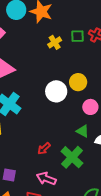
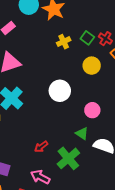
green square: (78, 36) -> (87, 38), turned 32
yellow circle: (78, 82) -> (92, 66), moved

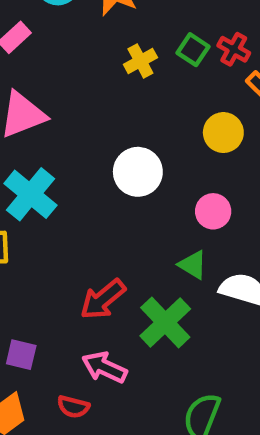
yellow circle: (92, 66) -> (223, 133), moved
red arrow: (41, 147) -> (103, 299), size x1.5

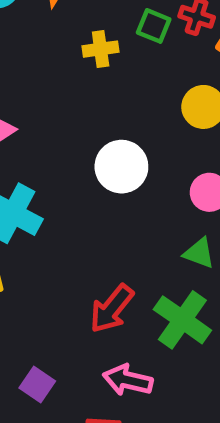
yellow cross: (140, 61) -> (101, 49), turned 32
purple square: (21, 355) -> (37, 384), turned 32

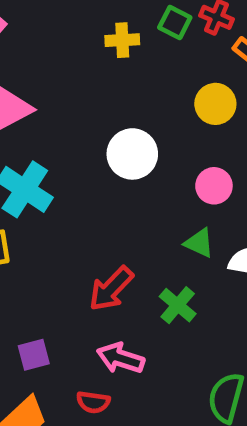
green cross: (182, 320) -> (178, 305), size x0.7
purple square: (37, 384) -> (34, 355), turned 36

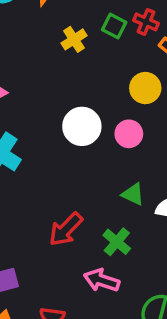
yellow cross: (122, 40) -> (74, 39), turned -30
pink circle: (214, 186) -> (129, 134), moved
pink arrow: (121, 358) -> (102, 280), moved

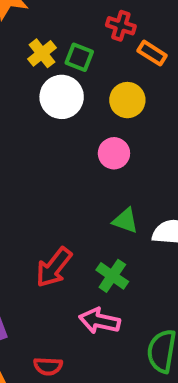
green square: (114, 26) -> (79, 57), moved
white circle: (82, 126) -> (62, 97), moved

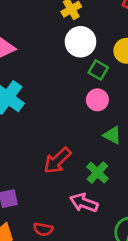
green square: (79, 57) -> (98, 70), moved
pink circle: (114, 153) -> (97, 100), moved

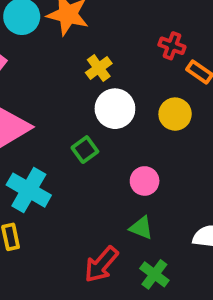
green square: (98, 70) -> (85, 150), moved, turned 30
green triangle: (112, 135) -> (141, 228), moved

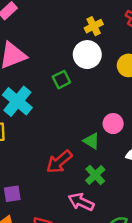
yellow cross: (99, 68) -> (94, 26), moved
pink circle: (145, 181) -> (113, 124), moved

